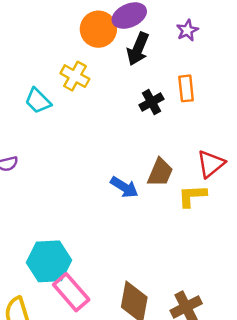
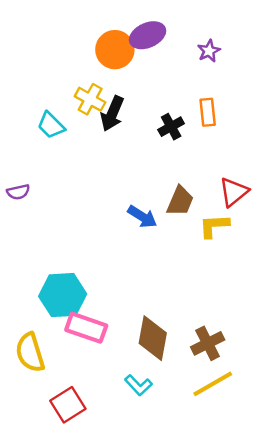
black arrow: (138, 49) -> (112, 114), moved
pink rectangle: (71, 292) -> (86, 328), turned -30

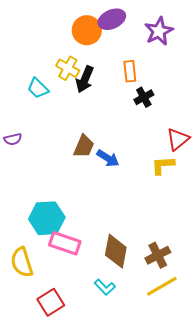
purple star: (209, 51) -> (159, 31), size x1.6
orange rectangle: (208, 112) -> (130, 71), moved
black cross: (171, 127) -> (144, 97), moved
brown trapezoid: (180, 201) -> (84, 146), moved

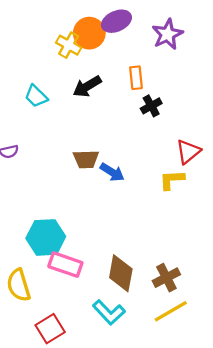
yellow cross: (68, 68) -> (69, 45), moved
black arrow: (85, 79) -> (87, 86), turned 36
brown trapezoid: (84, 146) -> (86, 159), turned 65
cyan L-shape: (105, 287) -> (109, 312), size x1.4

